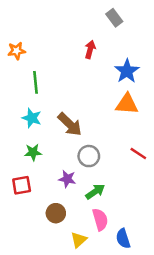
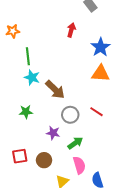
cyan star: (32, 118) -> (32, 77), moved
red line: (138, 154) -> (96, 112), moved
red square: (22, 185) -> (20, 156), moved

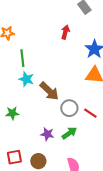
green star: (26, 112) -> (12, 113), moved
gray circle: (70, 115) -> (69, 108), moved
green arrow: (75, 143) -> (69, 133), moved

